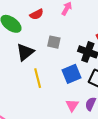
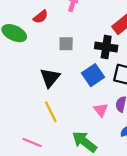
black triangle: (25, 52) -> (50, 78), moved
yellow line: (38, 78) -> (51, 112), moved

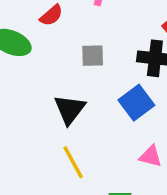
pink triangle: (101, 110) -> (151, 156), turned -35

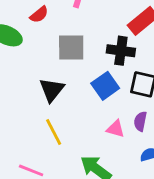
gray square: (93, 56) -> (71, 47), size x1.5

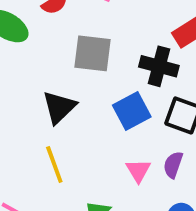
pink triangle: (115, 129) -> (138, 171), turned 36

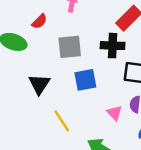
black triangle: (59, 107) -> (39, 84), moved
blue square: (132, 111) -> (85, 80), moved, turned 30

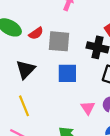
red semicircle: (39, 21) -> (36, 33), moved
yellow line: (62, 121) -> (24, 106), moved

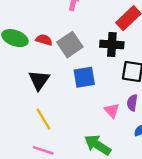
red semicircle: (36, 33) -> (44, 40), turned -120
gray square: (59, 41) -> (70, 45), turned -30

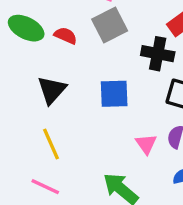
gray square: (70, 45) -> (110, 25), moved

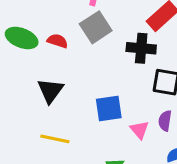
blue square: (114, 94) -> (109, 108), moved
yellow line: (51, 144) -> (55, 139), turned -48

